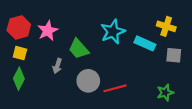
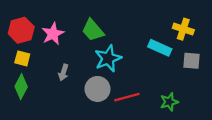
cyan star: (113, 32) -> (108, 58), moved
green trapezoid: (79, 49) -> (93, 30), moved
green star: (165, 93) -> (169, 102), moved

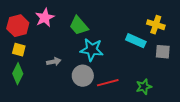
pink star: (53, 34) -> (45, 18), moved
cyan star: (108, 58) -> (92, 50), turned 30
gray arrow: (63, 73) -> (54, 62), turned -120

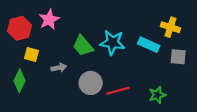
green trapezoid: (79, 26) -> (83, 46), moved
yellow square: (19, 50) -> (32, 55), moved
cyan star: (92, 50) -> (112, 42), moved

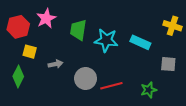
yellow cross: (170, 27) -> (172, 26), moved
green trapezoid: (83, 46) -> (78, 30), moved, turned 50
gray square: (178, 57) -> (168, 64), moved

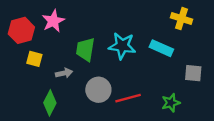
yellow cross: (172, 26) -> (181, 19), moved
green trapezoid: (78, 30) -> (85, 49), moved
green diamond: (18, 76) -> (50, 103), moved

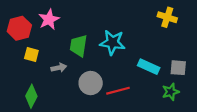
cyan rectangle: (161, 48) -> (149, 67), moved
green diamond: (50, 103) -> (31, 96), moved
green star: (171, 103) -> (171, 92), moved

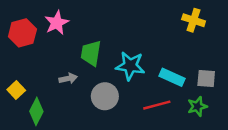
cyan star: (112, 42) -> (130, 66), moved
yellow square: (31, 55) -> (16, 90), moved, turned 32
red line: (118, 91) -> (157, 105), moved

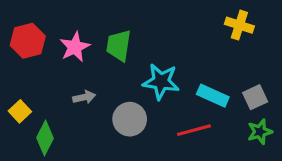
pink star: (57, 23) -> (75, 47), moved
green trapezoid: (91, 53) -> (119, 45), moved
gray square: (206, 78) -> (255, 97), turned -30
green star: (197, 106) -> (260, 132), moved

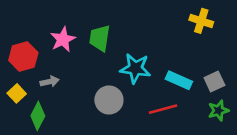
red hexagon: (28, 41) -> (23, 56), moved
gray arrow: (84, 97) -> (50, 82), moved

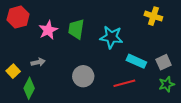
red hexagon: (23, 56) -> (18, 17), moved
cyan star: (135, 68) -> (111, 37), moved

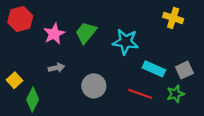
green trapezoid: (76, 29) -> (86, 33), turned 30
gray arrow: (38, 62) -> (56, 68), moved
red line: (124, 83) -> (140, 94), turned 35
green star: (166, 84) -> (175, 94), moved

